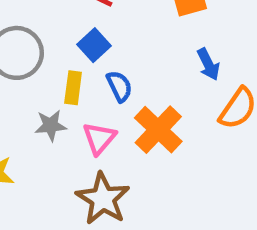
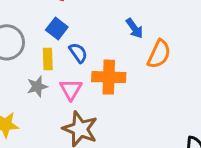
orange cross: (158, 130) -> (109, 77), turned -32

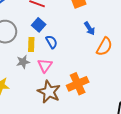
orange cross: (109, 77) -> (78, 84), moved, turned -30

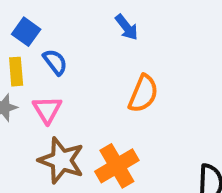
orange semicircle: (104, 47) -> (143, 94), moved
orange cross: (78, 84) -> (117, 166), moved

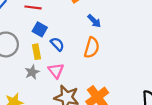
orange semicircle: (143, 94) -> (92, 48), moved

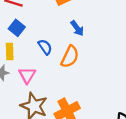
blue semicircle: (57, 44) -> (45, 47), moved

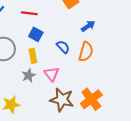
blue arrow: (77, 28) -> (88, 26), turned -80

